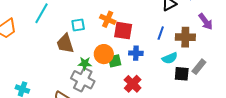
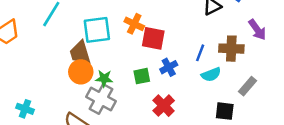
cyan square: (78, 25) -> (97, 30), size x1.6
blue line: (161, 33) -> (200, 53), moved
blue cross: (136, 53) -> (169, 67), turned -32
orange circle: (104, 54) -> (81, 72), moved
black square: (182, 74) -> (225, 111), moved

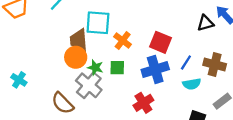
orange cross: (134, 24) -> (123, 40), moved
red square: (153, 38) -> (160, 42), moved
blue cross: (169, 67) -> (155, 69), size x1.6
green square: (142, 76) -> (117, 68), moved

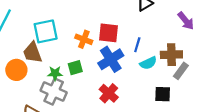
orange cross: (123, 40) -> (84, 39), moved
orange circle: (76, 57) -> (16, 70), moved
brown cross: (215, 65) -> (171, 55), moved

